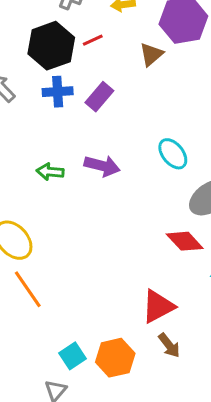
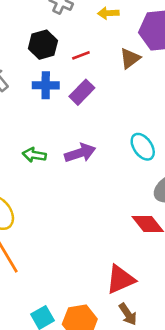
red line: (93, 40) -> (81, 55), moved
black hexagon: (51, 46) -> (43, 45), size x0.7
purple arrow: (102, 166) -> (80, 153), turned -36

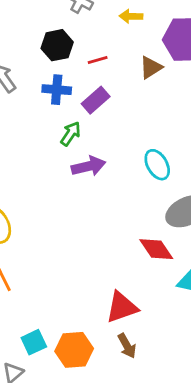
green arrow: (34, 155) -> (71, 134), moved, turned 110

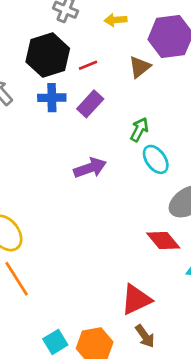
black hexagon: (57, 45) -> (48, 55), size x1.4
green arrow: (71, 134) -> (139, 130), moved

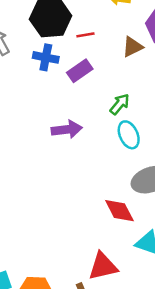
red triangle: (136, 300) -> (103, 266), moved

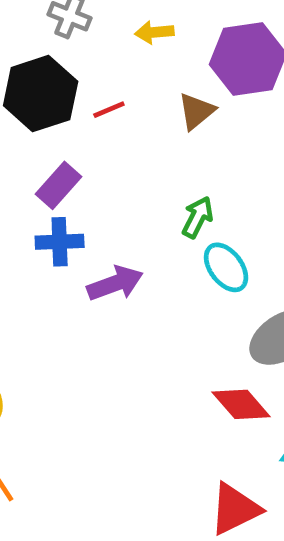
blue cross: (46, 57) -> (60, 242), moved
purple rectangle: (80, 71) -> (59, 185), moved

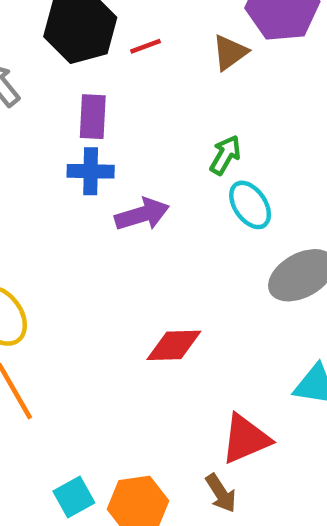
purple rectangle: (59, 185) -> (93, 117), turned -42
red diamond: (241, 404) -> (174, 345), moved, turned -54

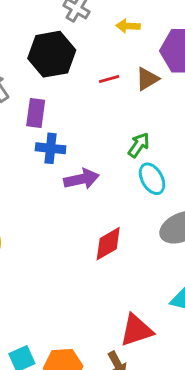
red line: (145, 46) -> (109, 79), moved
purple rectangle: (93, 117) -> (36, 113), moved
red diamond: (174, 345) -> (108, 244), moved, turned -33

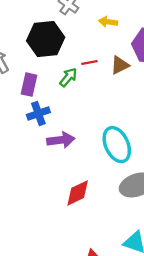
green arrow: (139, 145) -> (68, 77), moved
blue cross: (51, 148) -> (38, 113), turned -30
cyan ellipse: (152, 179) -> (117, 145), size x1.4

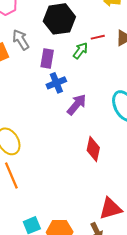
purple arrow: (61, 140) -> (77, 105), turned -40
red diamond: (78, 193) -> (93, 149), turned -50

